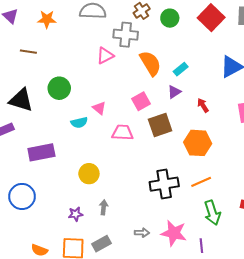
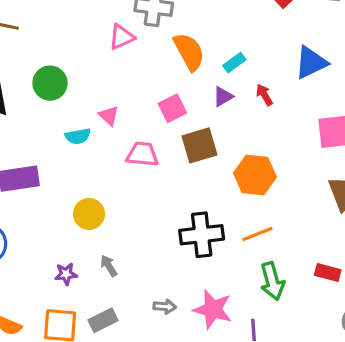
red arrow: (203, 105) -> (264, 95), moved
gray arrow: (104, 207) -> (109, 266), turned -40

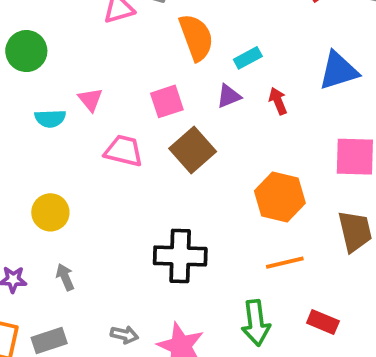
brown square: (199, 145) -> (193, 150), turned -33
orange hexagon: (255, 175) -> (280, 197), moved
orange line: (257, 234) -> (285, 263), moved

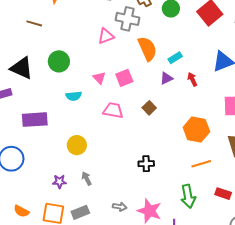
pink triangle: (90, 100) -> (99, 78), moved
pink square: (167, 101) -> (124, 78), moved
brown square: (193, 150) -> (149, 108), size x0.6
black cross: (180, 256) -> (146, 164), size x0.6

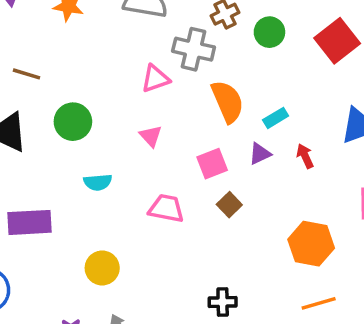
brown line: (34, 23) -> (26, 74), moved
pink triangle: (99, 78) -> (151, 136), moved
pink square: (124, 78) -> (212, 164), moved

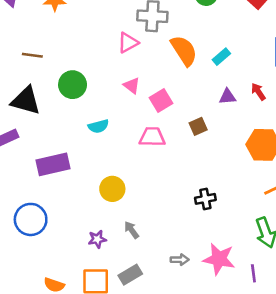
purple triangle: (260, 154) -> (227, 97), moved, turned 30
red arrow: (305, 156) -> (258, 92), moved
pink square: (212, 164) -> (161, 100), moved
brown square: (229, 205) -> (198, 126), turned 30

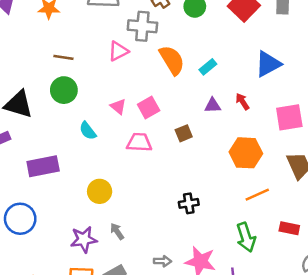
brown line: (32, 55) -> (63, 57), moved
pink triangle: (132, 86) -> (118, 107), moved
cyan semicircle: (98, 126) -> (88, 131), turned 66
purple star: (97, 239) -> (84, 239), size x1.5

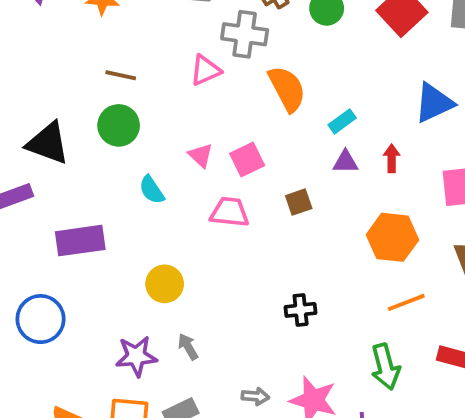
cyan rectangle: (208, 67) -> (342, 121), moved
red arrow: (242, 102) -> (392, 158), turned 30

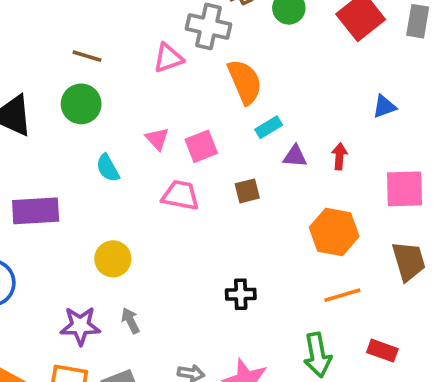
blue triangle: (434, 103) -> (384, 107), size x0.6
cyan rectangle: (342, 121) -> (269, 127), moved

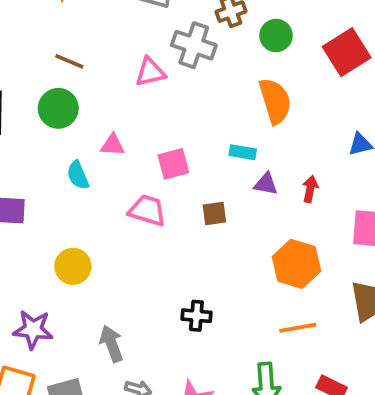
orange semicircle: (245, 82) -> (275, 101), moved
cyan rectangle: (269, 127) -> (243, 152), turned 35
pink triangle: (157, 139) -> (113, 145), moved, turned -50
gray arrow: (130, 321) -> (111, 344), moved, size x1.4

